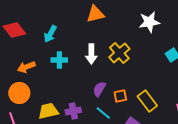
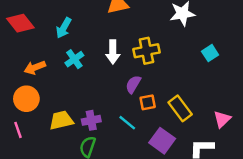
yellow cross: (119, 53) -> (146, 51), turned 30
cyan cross: (59, 60) -> (74, 59), turned -35
purple semicircle: (99, 89) -> (133, 84), moved

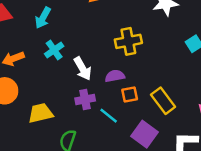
white arrow: (113, 52) -> (83, 69), moved, turned -30
purple semicircle: (133, 84) -> (115, 76), turned 48
purple cross: (91, 120) -> (85, 100), moved

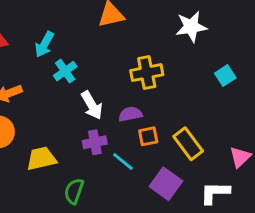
cyan cross: (54, 50) -> (65, 71), moved

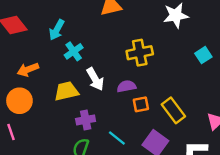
purple cross: (95, 142) -> (86, 120), moved
yellow trapezoid: (41, 159) -> (66, 91), moved
cyan line: (123, 162) -> (117, 138), moved

